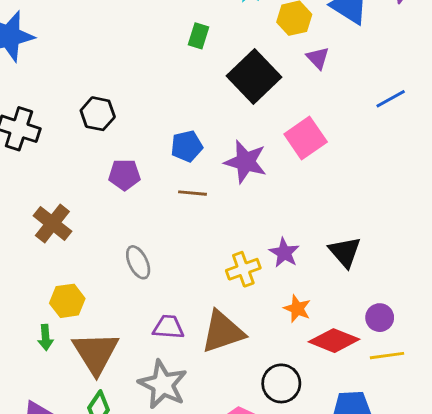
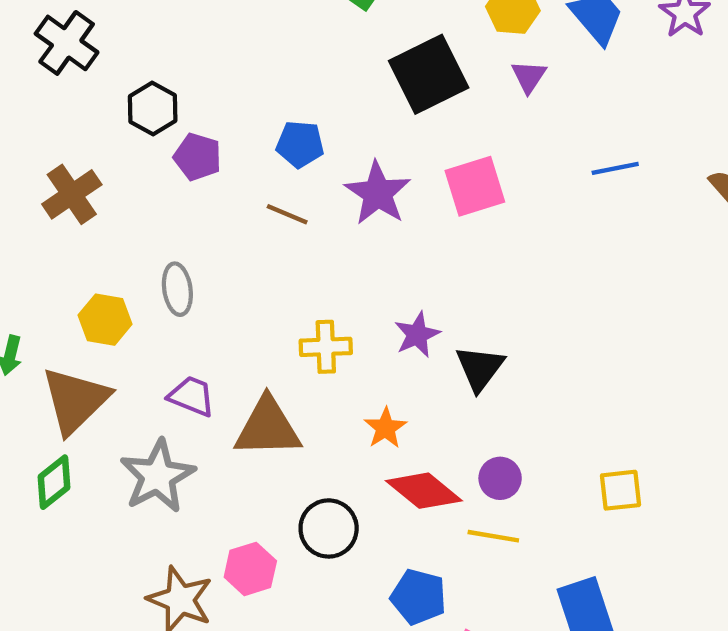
black hexagon: (98, 114) -> (153, 109), moved
purple star: (284, 253) -> (417, 335), moved
yellow hexagon: (67, 301) -> (105, 320), moved

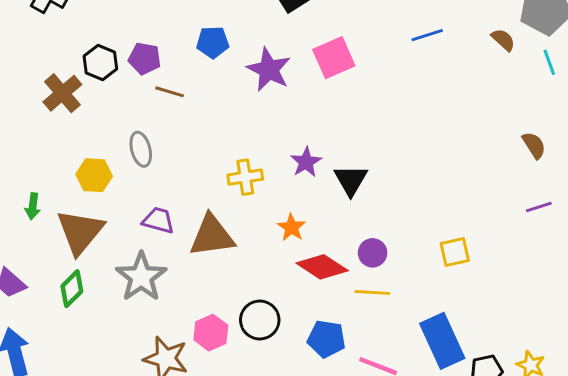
black hexagon: (153, 109) -> (100, 62), moved
brown line: (287, 214) -> (170, 92), moved
black circle: (329, 528) -> (260, 320), moved

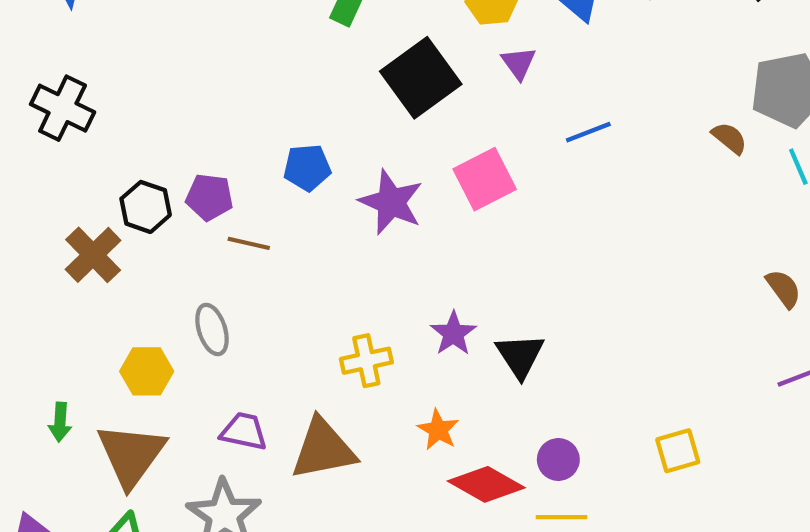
blue line: (427, 35) -> (588, 132), moved

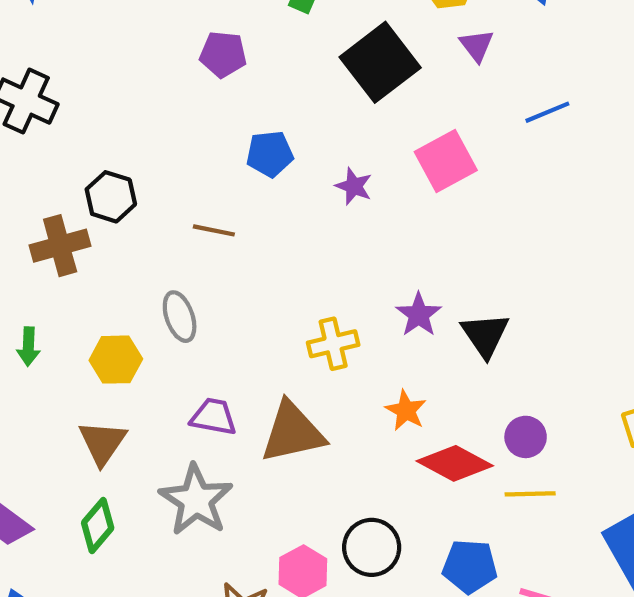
purple pentagon: (209, 197) -> (223, 54), moved
purple star: (391, 202) -> (354, 186), size x0.6
brown cross: (93, 255) -> (60, 246), turned 30
green arrow: (60, 422) -> (28, 346), moved
brown triangle: (131, 455) -> (103, 443), size x0.7

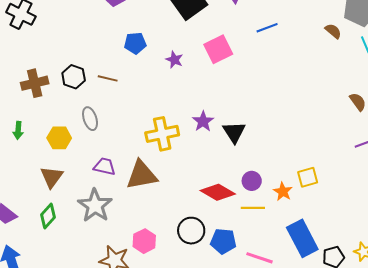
black hexagon: (111, 197) -> (74, 77), moved
yellow cross: (333, 344) -> (162, 134), size x1.4
orange star: (406, 410) -> (283, 192), moved
black circle: (372, 547) -> (191, 231), moved

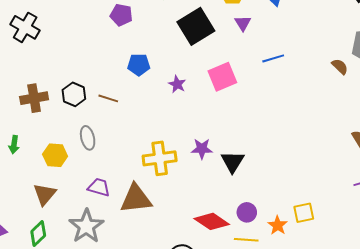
purple star: (203, 121) -> (202, 149), turned 30

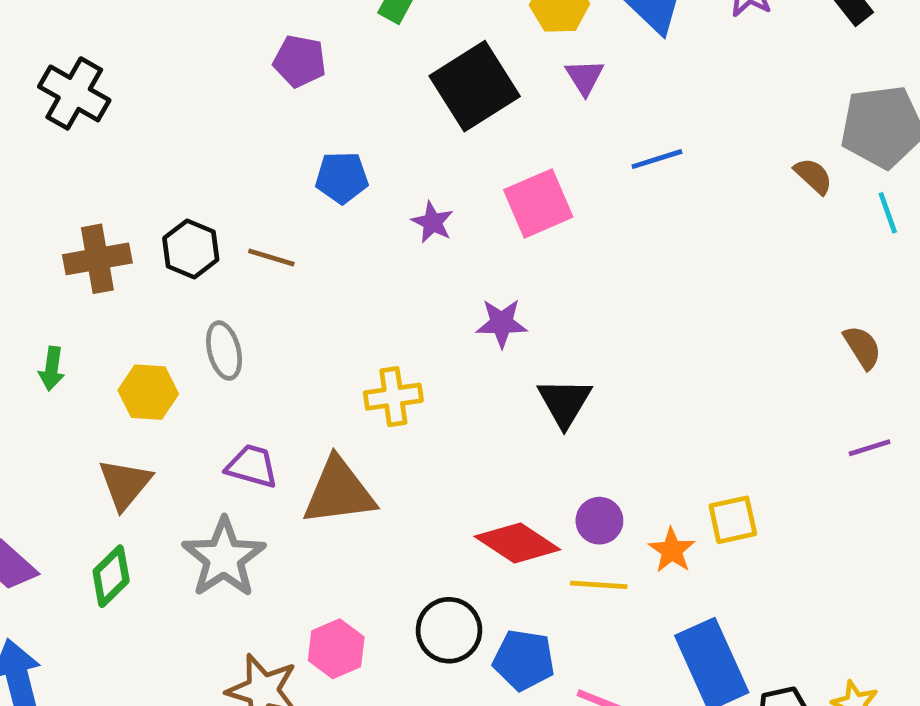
purple star: (202, 149) -> (502, 323), moved
yellow cross: (160, 158) -> (393, 397), size x0.7

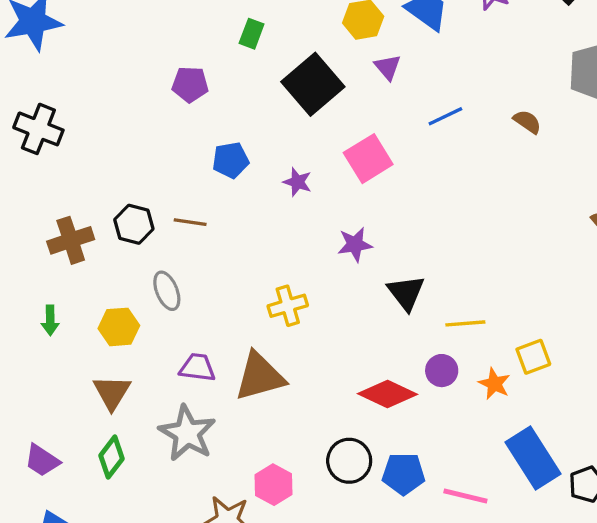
brown semicircle: (813, 176) -> (527, 122), moved
yellow line: (599, 585) -> (465, 323), moved

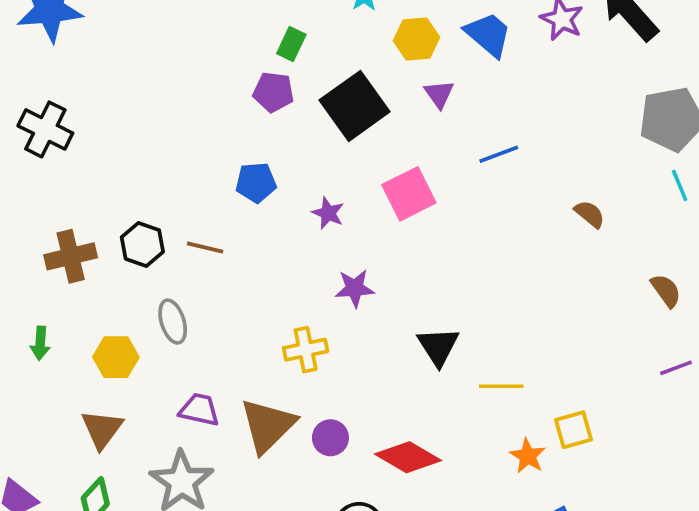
purple pentagon: (190, 84) -> (273, 92), moved
brown semicircle: (527, 122) -> (590, 214), moved
purple star: (355, 244) -> (355, 288), moved
purple circle: (442, 371) -> (330, 438), moved
brown triangle: (260, 376) -> (268, 426), turned -34

